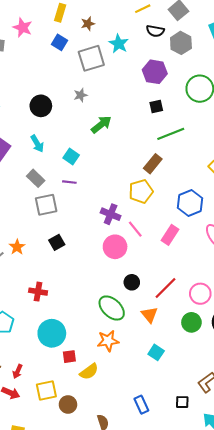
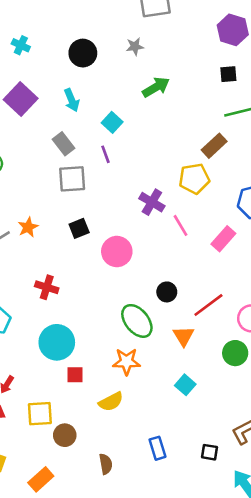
purple line: (69, 182) -> (105, 154), turned 56
pink circle: (115, 247) -> (117, 252), moved
yellow semicircle: (89, 372) -> (111, 402), moved

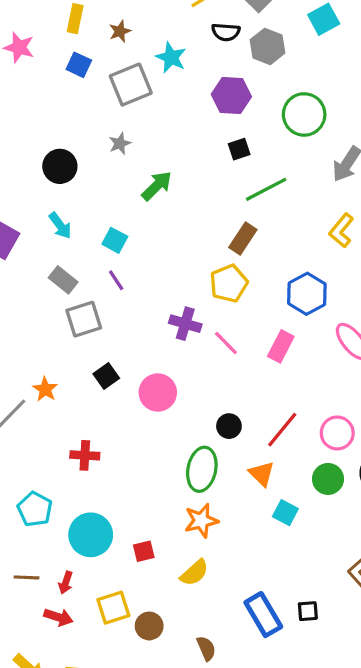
green ellipse: (137, 321) -> (202, 469), turned 64
cyan circle: (57, 342) -> (91, 535), moved
cyan square: (185, 385) -> (285, 513), moved
blue rectangle: (158, 448) -> (263, 615), size x1.5
black square: (210, 452) -> (308, 611), moved

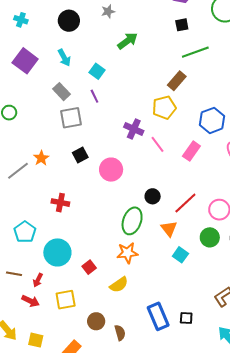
red square: (144, 551) -> (89, 267), turned -32
brown circle: (149, 626) -> (96, 321), moved

